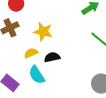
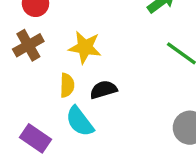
yellow semicircle: (31, 53) -> (67, 85), turned 120

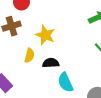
cyan semicircle: (80, 121) -> (65, 82), moved

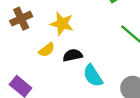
yellow semicircle: (29, 55) -> (47, 50), turned 48

